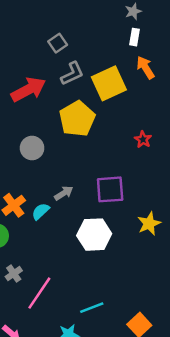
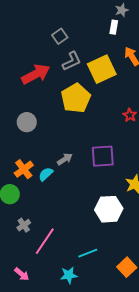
white rectangle: (134, 37) -> (114, 27), moved
gray circle: (32, 148) -> (27, 122), moved
white hexagon: (94, 235) -> (109, 209), moved

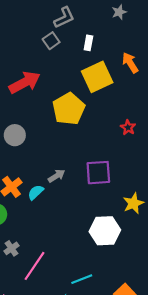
white rectangle: (114, 27) -> (88, 43), moved
gray L-shape: (72, 61) -> (64, 18), moved

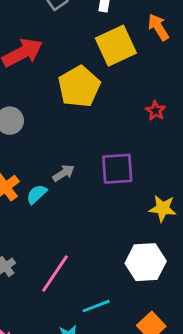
yellow star: (133, 203) -> (163, 208), turned 30
white hexagon: (105, 231) -> (146, 262), moved
pink line: (35, 266) -> (55, 273), moved

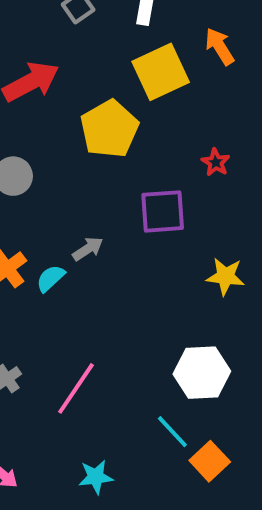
purple square: (117, 169) -> (163, 211), moved
yellow star: (163, 208) -> (225, 276), moved
cyan line: (96, 306) -> (172, 432), moved, turned 68

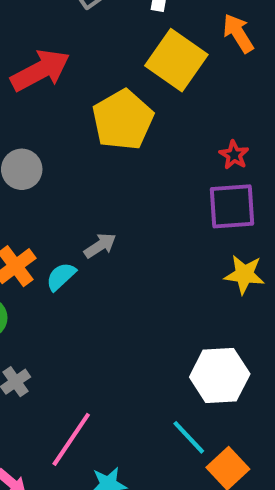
yellow square: (161, 72) -> (176, 60), turned -30
purple square: (163, 211) -> (232, 206), moved
pink line: (76, 388) -> (71, 439), moved

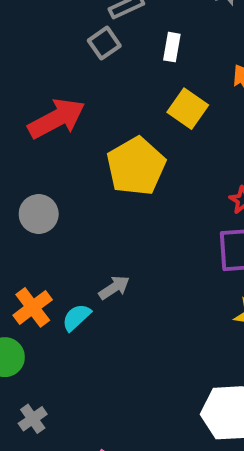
yellow square: (176, 60) -> (188, 109), size x0.7

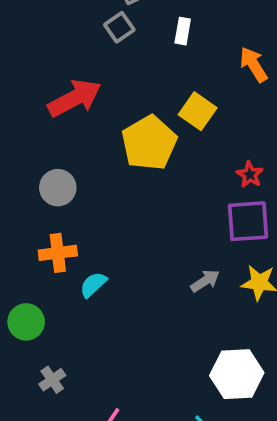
yellow square: (188, 109) -> (198, 111), moved
gray arrow: (114, 288) -> (205, 281), moved
orange cross: (33, 307) -> (58, 253), moved, turned 30

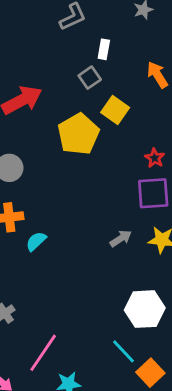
gray square: (119, 27) -> (90, 78), moved

